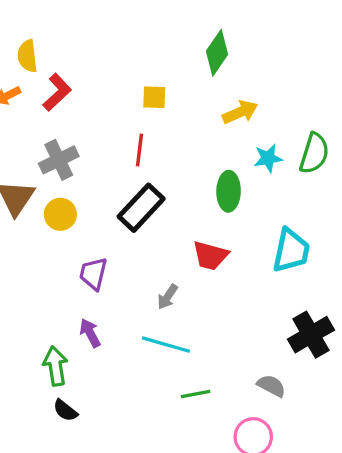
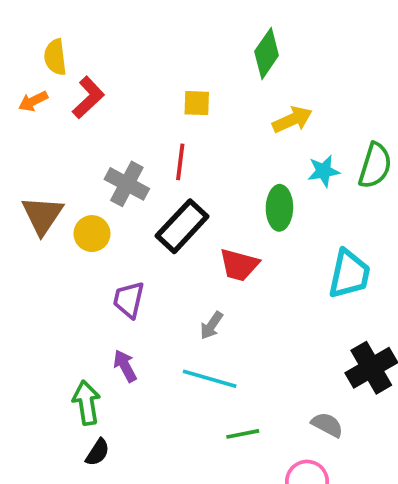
gray cross: (59, 160) -> (127, 184), moved, turned -36
red trapezoid: (210, 256) -> (239, 265), moved
black semicircle: (65, 410) -> (97, 452), turned -95

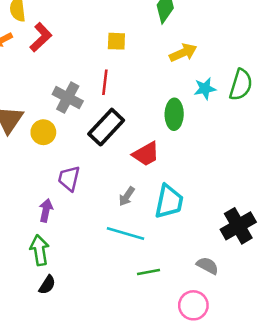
red trapezoid: (239, 265) -> (146, 154), turned -44
cyan trapezoid: (349, 274) -> (169, 201), moved
purple arrow: (125, 366) -> (46, 210), moved, turned 40

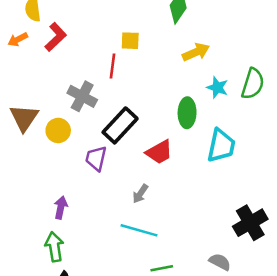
red line: (105, 82) -> (112, 66), moved
cyan star: (205, 89) -> (217, 87), turned 30
purple trapezoid: (69, 178) -> (96, 158), moved
cyan trapezoid: (169, 201) -> (221, 146), moved

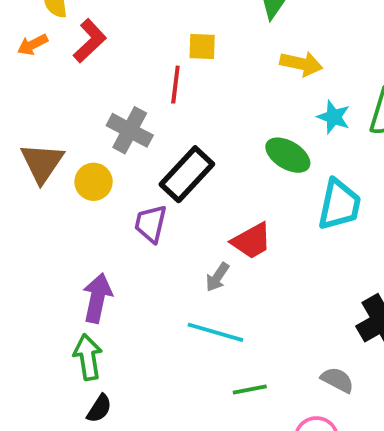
yellow arrow: (196, 52) -> (301, 64), turned 36
green ellipse: (187, 113) -> (288, 155), turned -60
red trapezoid: (159, 152) -> (252, 241), moved
purple arrow: (61, 208) -> (97, 298), size x1.4

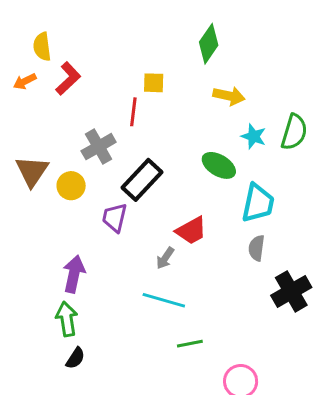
gray cross: (130, 130) -> (99, 147), turned 32
gray semicircle: (337, 380) -> (257, 248), moved, turned -110

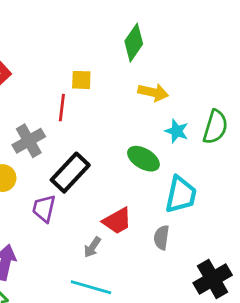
gray semicircle: (257, 248) -> (161, 237), moved

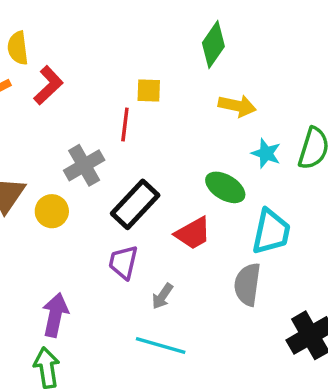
purple trapezoid: (44, 208) -> (123, 262), moved
red trapezoid: (117, 221) -> (193, 233), moved
gray semicircle: (161, 237) -> (247, 284), size x1.4

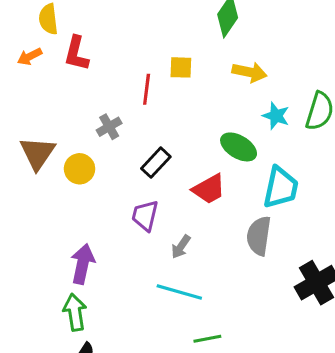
red L-shape: (48, 85) -> (76, 53), turned 147
yellow square: (149, 90) -> (181, 67), moved
gray cross: (84, 165) -> (109, 127), size x0.7
black rectangle: (135, 204) -> (156, 163), size x0.7

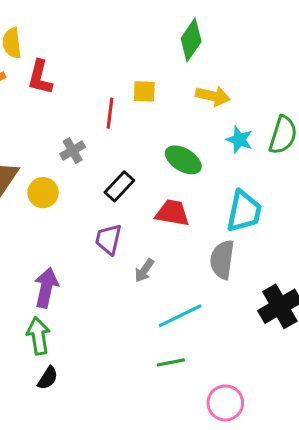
green ellipse: (239, 147) -> (183, 160), moved
red trapezoid: (209, 189) -> (172, 213), turned -141
cyan line: (179, 292) -> (180, 316), moved, turned -42

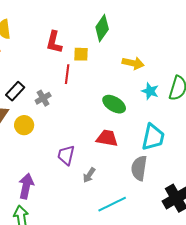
green diamond: (191, 40) -> (102, 28), moved
red L-shape: (40, 77) -> (54, 42), moved
yellow square: (144, 91) -> (81, 54), moved
black rectangle: (119, 186) -> (15, 91), moved

